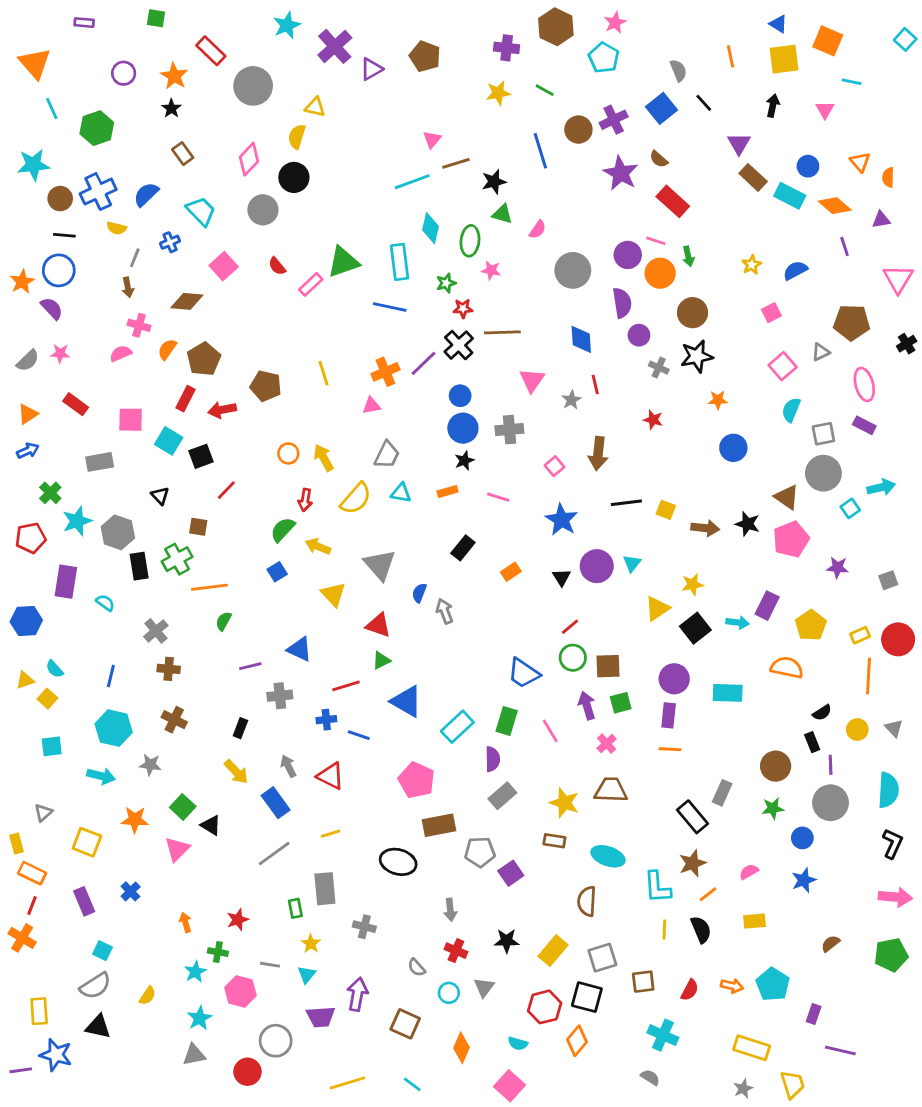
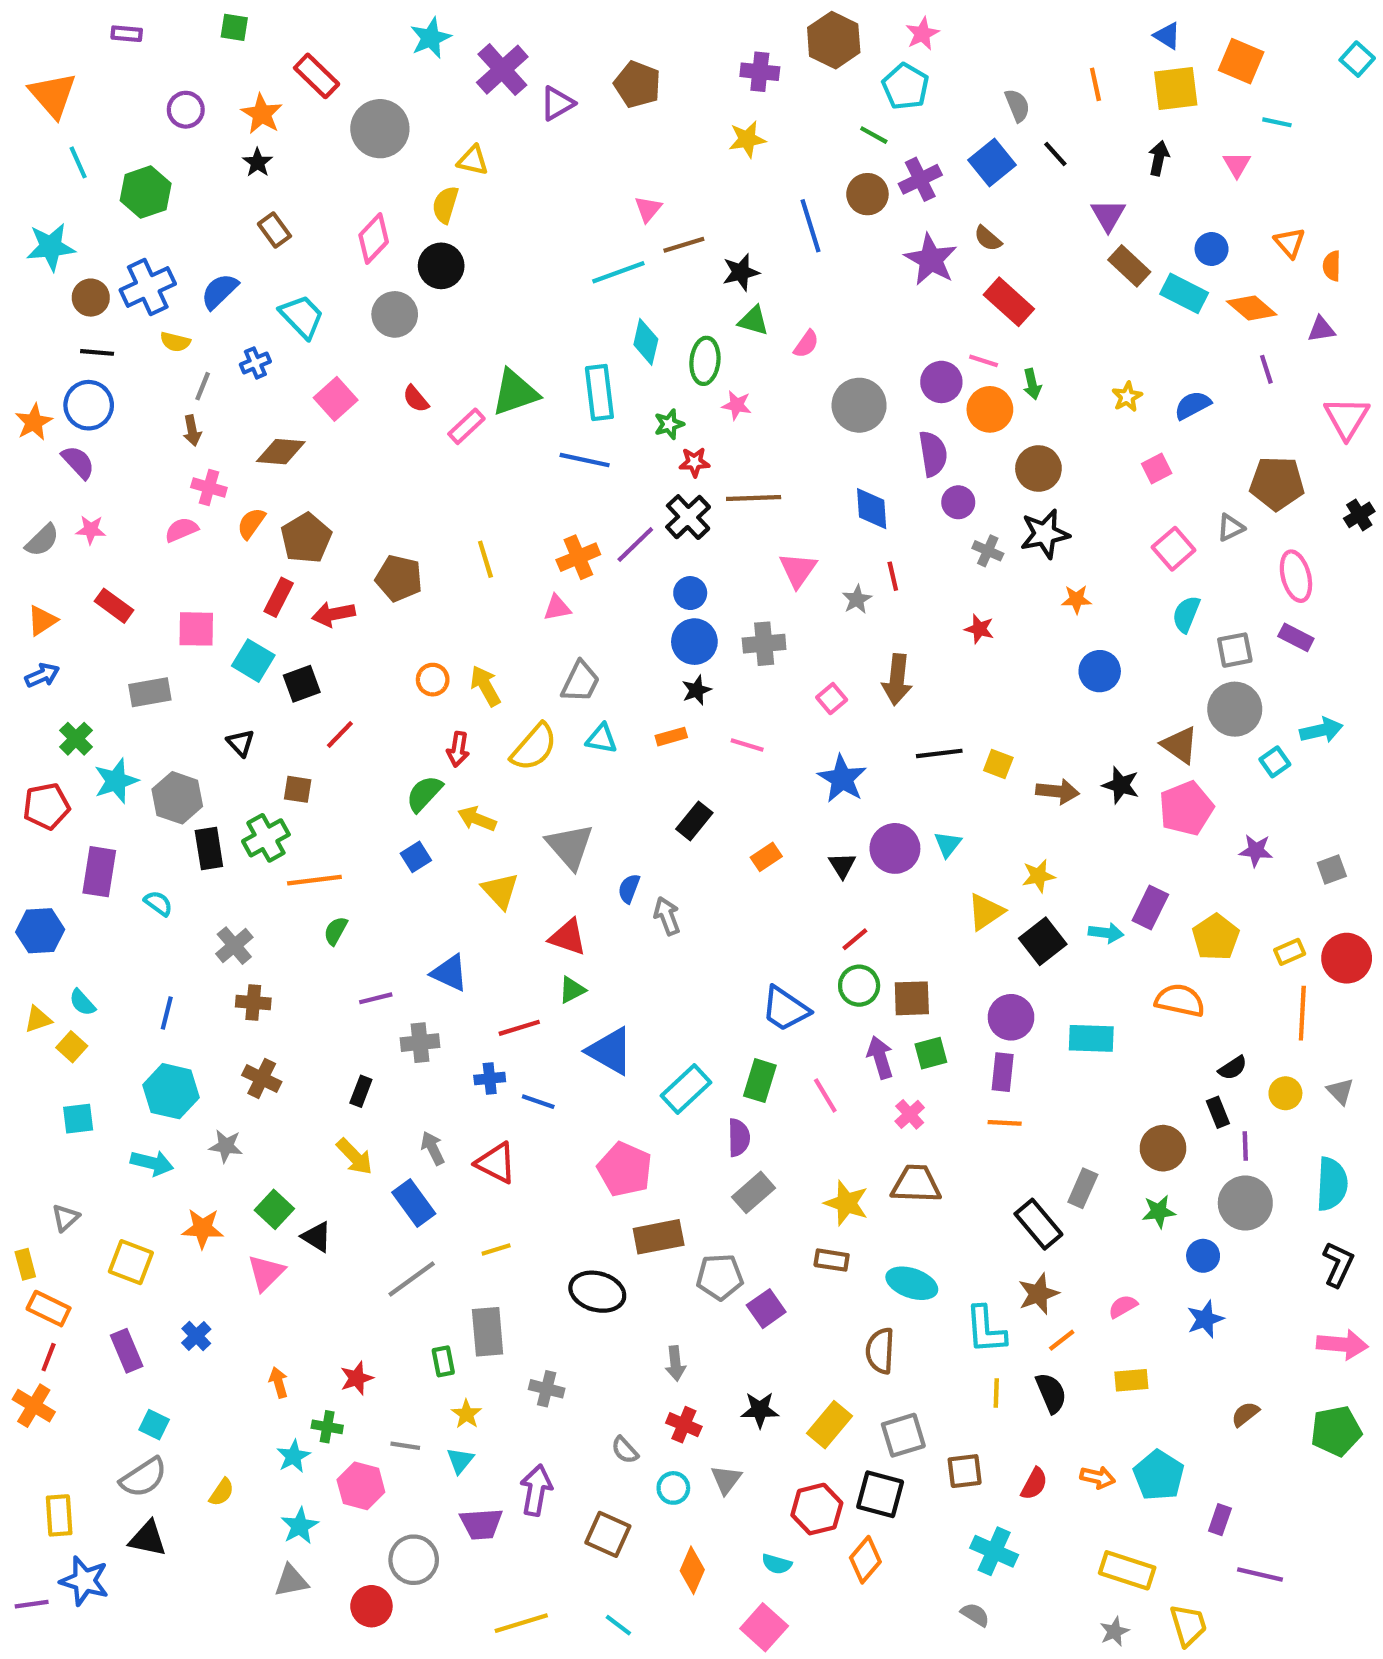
green line: (545, 90) -> (874, 135), moved

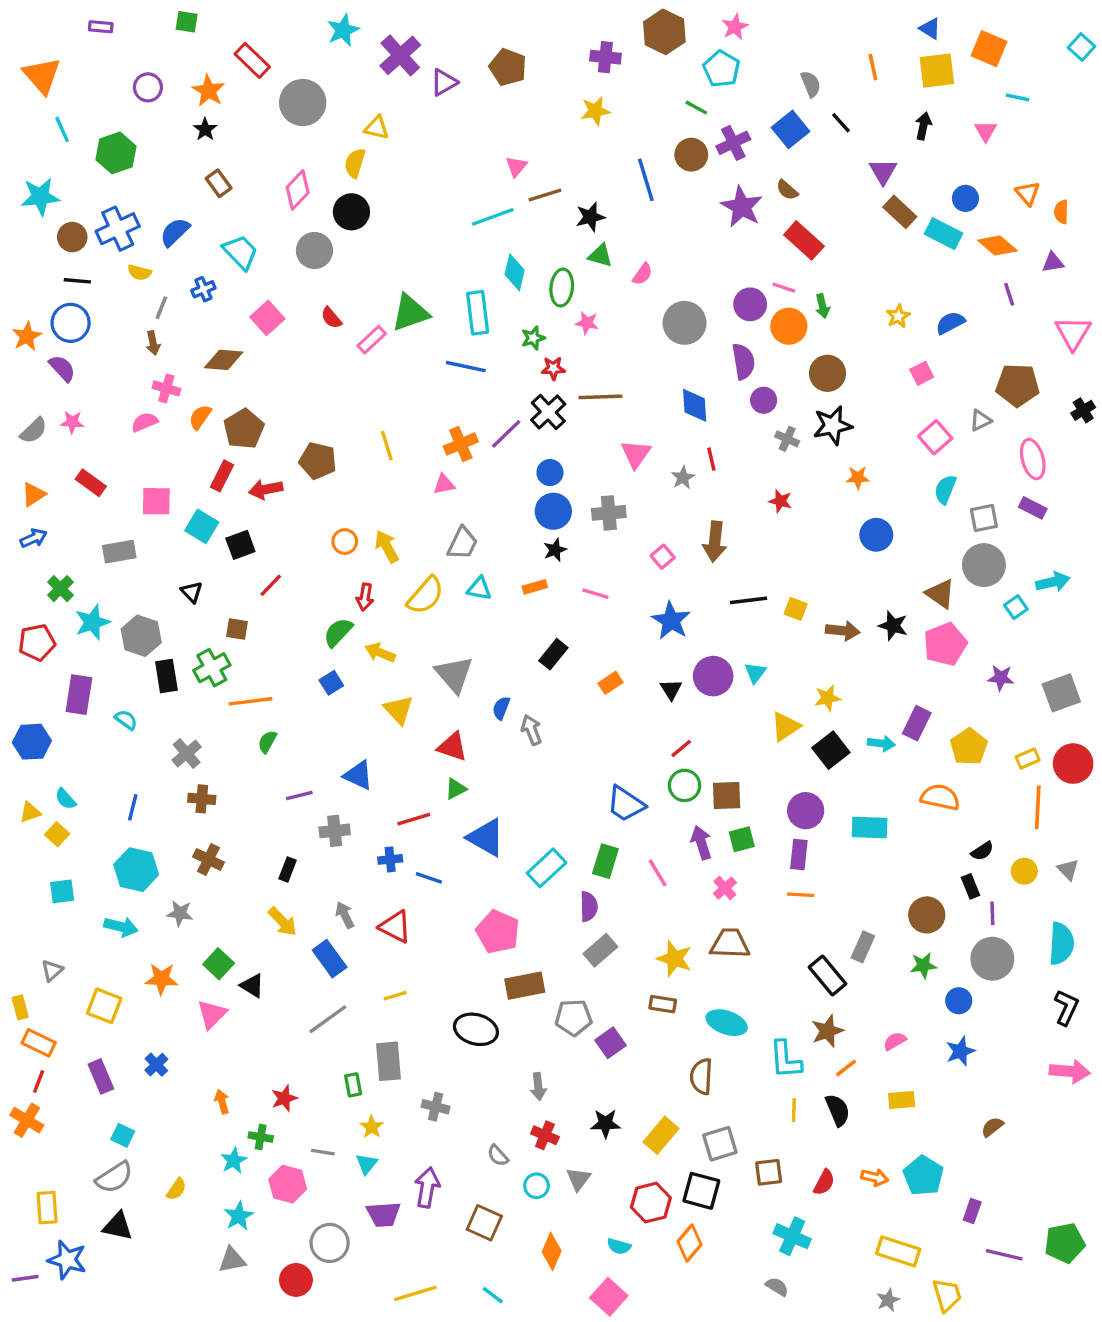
gray square: (1332, 870) -> (1061, 693), size x1.6
green pentagon: (1336, 1431) -> (1065, 1243), moved

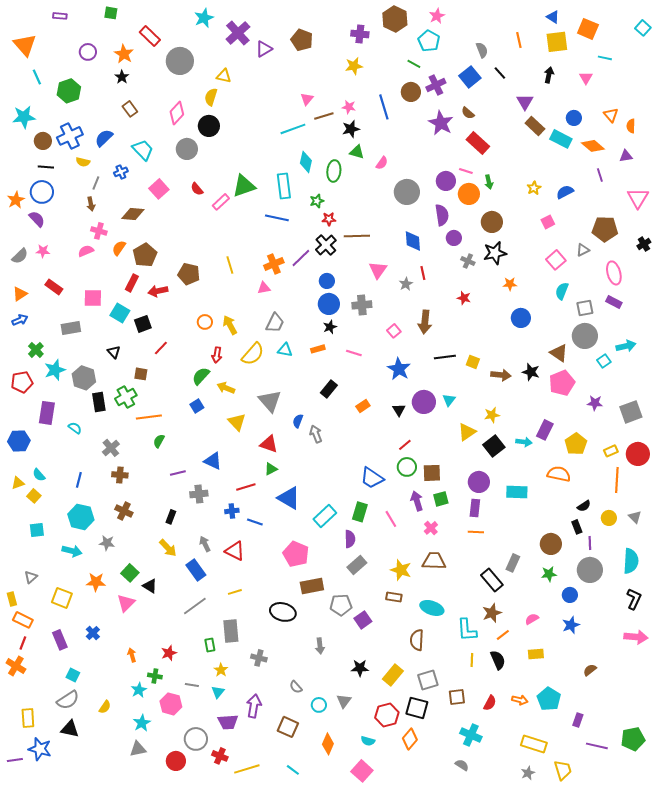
pink star: (587, 323) -> (349, 107), moved
red cross: (545, 1135) -> (220, 756), moved

